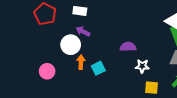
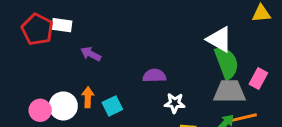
white rectangle: (80, 11) -> (62, 25), moved
white circle: (71, 45) -> (63, 106), moved

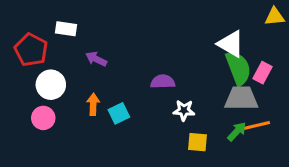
red pentagon: (37, 29) -> (31, 50), moved
pink rectangle: (258, 79) -> (263, 73), moved
white circle: (63, 106) -> (51, 85), moved

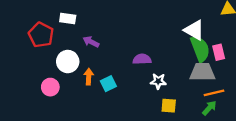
pink rectangle: (263, 73) -> (219, 52), turned -42
white circle: (51, 85) -> (68, 62), moved
green arrow: (237, 132) -> (209, 108), moved

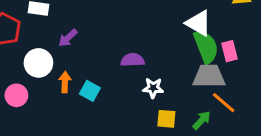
purple arrow: (91, 42) -> (68, 38), turned -70
cyan square: (108, 84) -> (90, 91), turned -35
orange line: (214, 93) -> (224, 103), turned 54
green arrow: (209, 108) -> (202, 120), moved

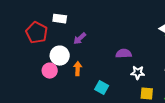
cyan square: (90, 91) -> (102, 88), moved
pink circle: (16, 95) -> (50, 71), moved

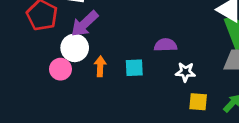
purple arrow: (80, 39) -> (85, 24), moved, size x1.5
cyan square: (102, 88) -> (134, 68), moved, turned -32

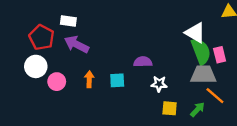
purple arrow: (85, 24) -> (76, 44), turned 70
white circle: (75, 48) -> (36, 66), moved

